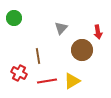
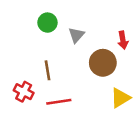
green circle: (14, 18) -> (48, 23), moved
yellow triangle: (72, 81) -> (120, 98), moved

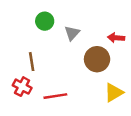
red arrow: (123, 40) -> (116, 38), turned 105
brown line: (48, 70) -> (32, 62), moved

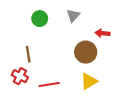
gray triangle: (72, 33) -> (73, 15), moved
yellow triangle: (114, 92) -> (89, 81), moved

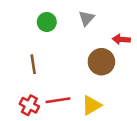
red cross: (20, 76) -> (29, 105), moved
yellow triangle: (89, 81) -> (91, 105), moved

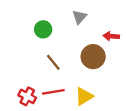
green circle: (47, 22) -> (43, 29), moved
brown line: (33, 64) -> (53, 62), moved, turned -30

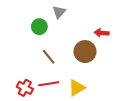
gray triangle: (79, 17) -> (59, 12), moved

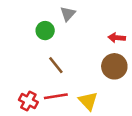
brown circle: (85, 52) -> (114, 66), moved
yellow triangle: (77, 88) -> (88, 101), turned -42

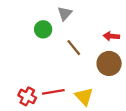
brown line: (56, 65) -> (74, 48), moved

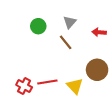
gray triangle: (65, 13) -> (70, 22), moved
brown circle: (109, 63) -> (97, 70), moved

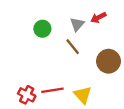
red arrow: (99, 32) -> (98, 18), moved, turned -32
brown circle: (97, 70) -> (108, 61), moved

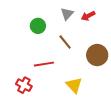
gray triangle: (77, 24) -> (67, 14), moved
red line: (52, 90) -> (44, 64), moved

